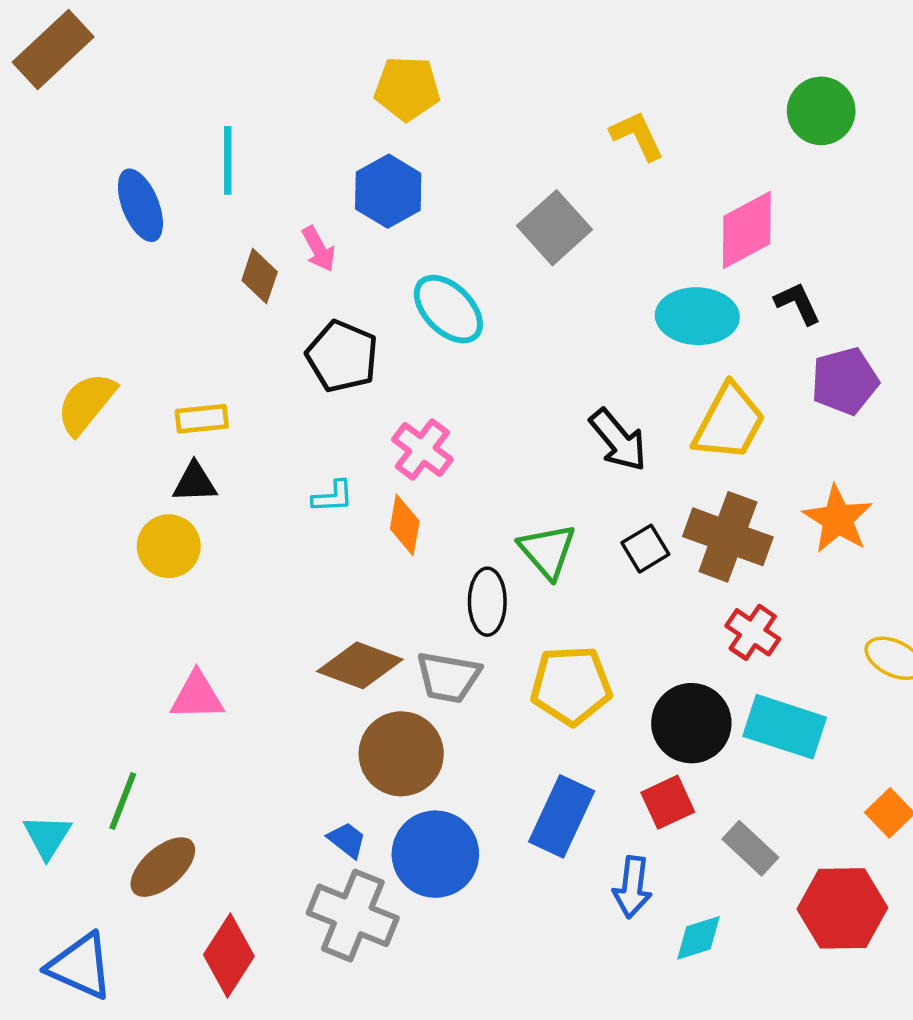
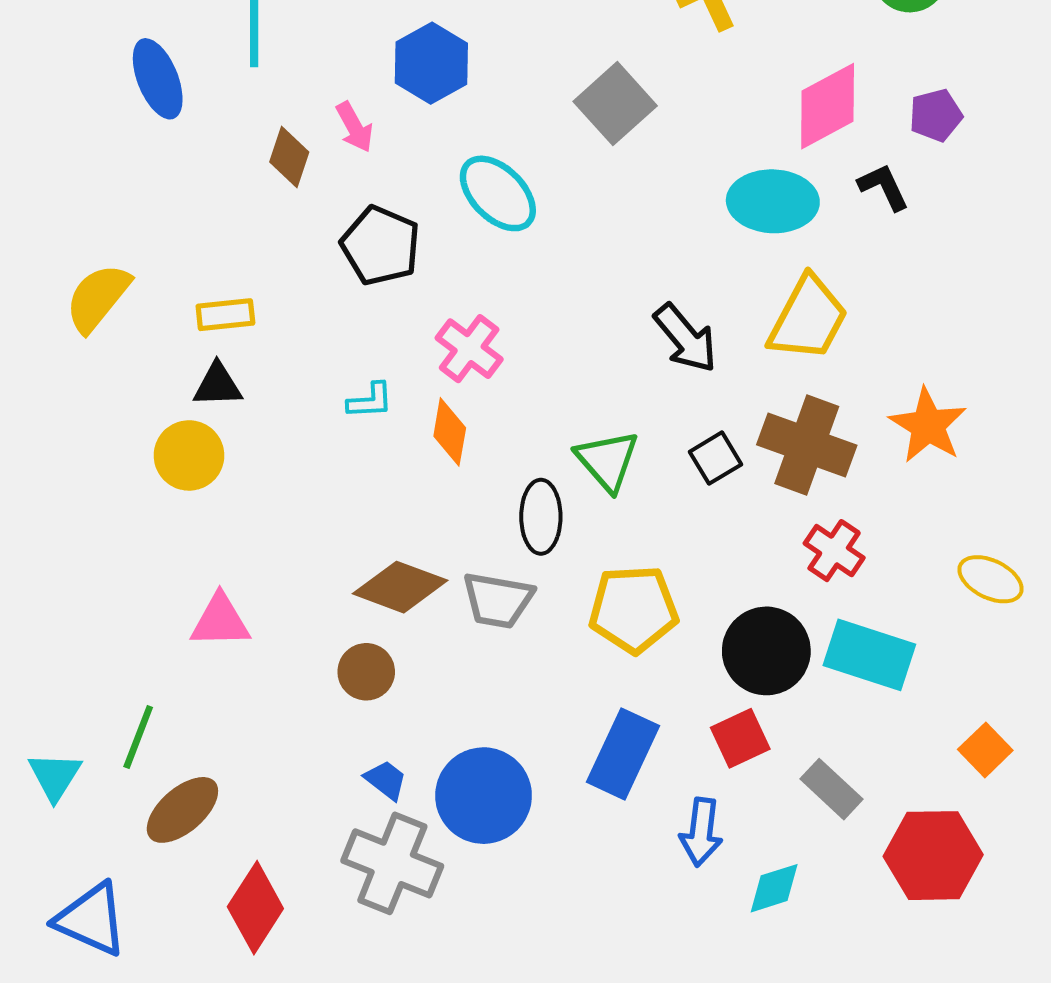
purple pentagon: (845, 381) -> (936, 115), moved, size x0.7
brown circle: (401, 754) -> (366, 672), moved, size x0.6

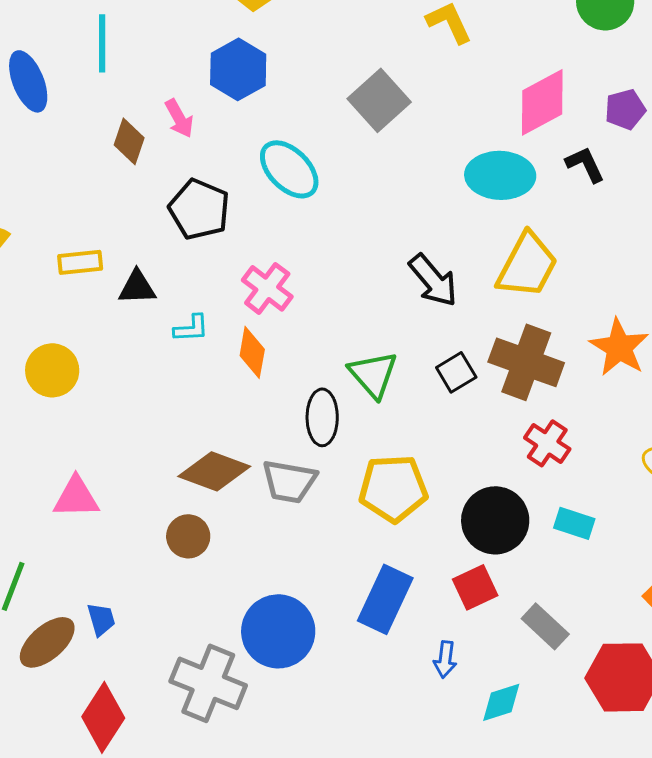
black triangle: (218, 385) -> (137, 287), moved
cyan rectangle: (869, 655) -> (574, 523), size x0.6
blue trapezoid: (386, 780) -> (101, 619), moved, turned 36
blue arrow: (701, 832) -> (445, 659), size x0.7

